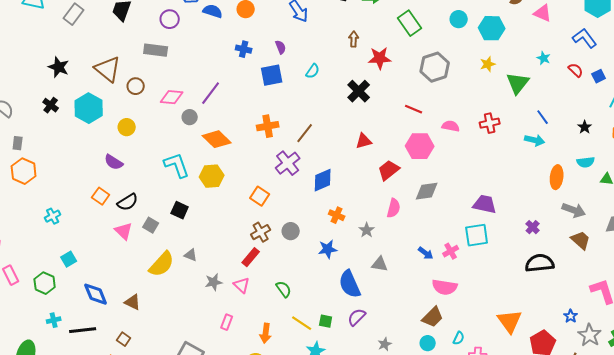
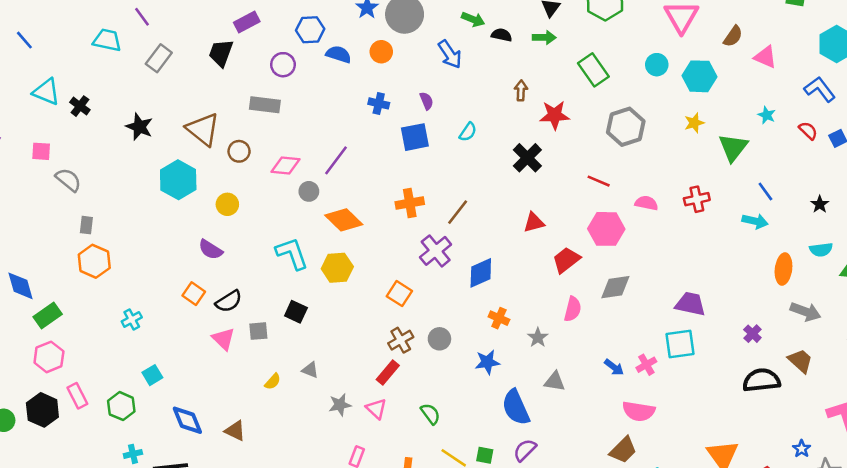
black cross: (51, 105) -> (80, 106), moved
gray square: (151, 225) -> (258, 331), turned -35
brown trapezoid: (581, 240) -> (800, 361), moved
yellow semicircle: (162, 264) -> (273, 382), size x0.5

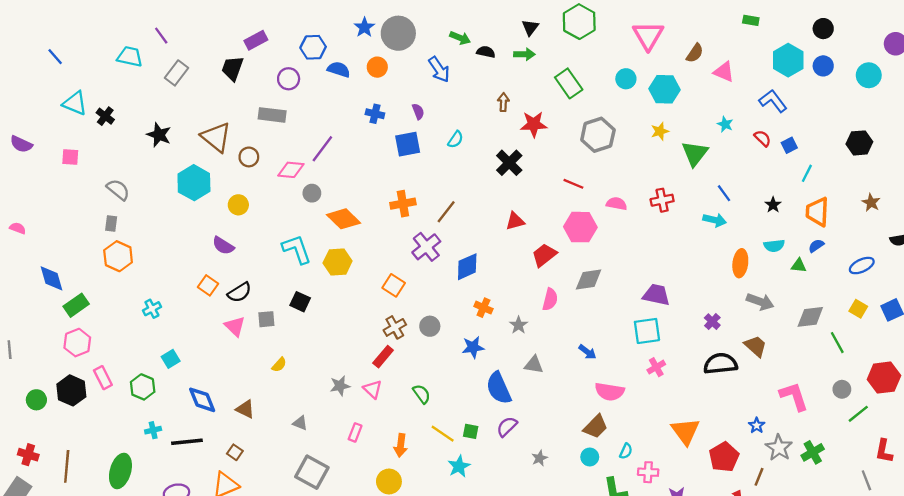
purple line: (336, 160) -> (322, 149), moved
gray semicircle: (68, 180) -> (118, 190), moved
pink cross: (646, 365) -> (656, 367), moved
gray triangle: (310, 370) -> (300, 423), moved

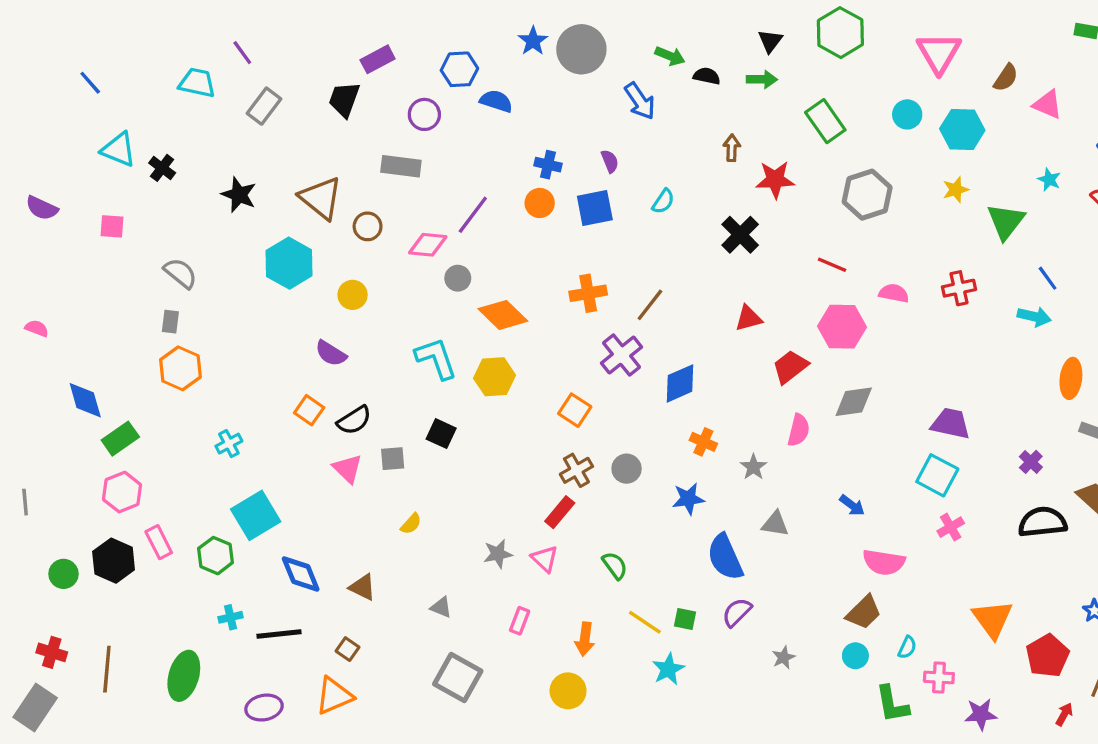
orange circle: (377, 67) -> (540, 203), moved
cyan square: (647, 331) -> (937, 475), turned 36
cyan square: (171, 359) -> (256, 515), size x1.8

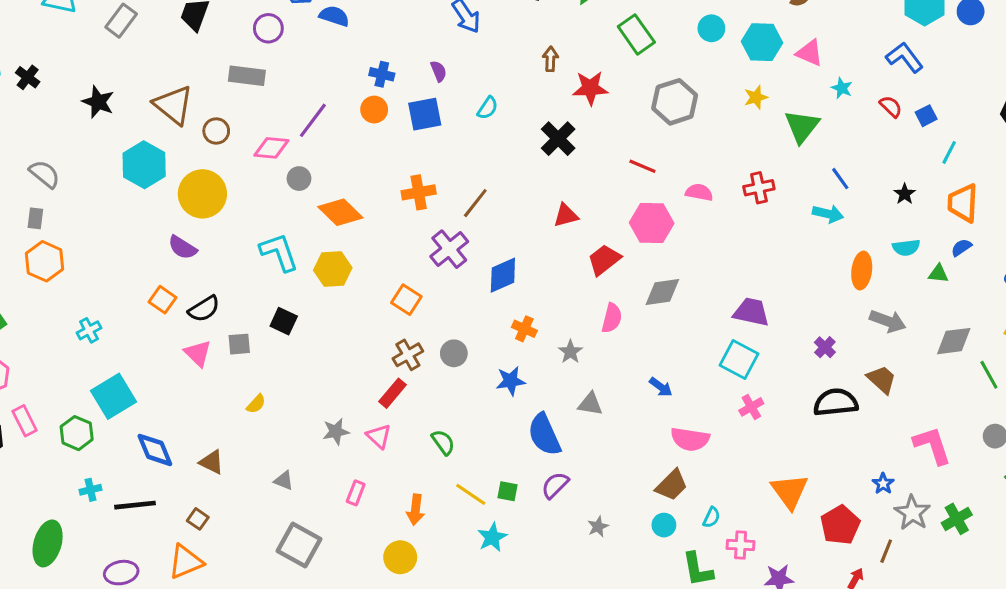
pink triangle: (1048, 104) -> (810, 53), moved
yellow circle: (353, 295) -> (202, 194), size x1.8

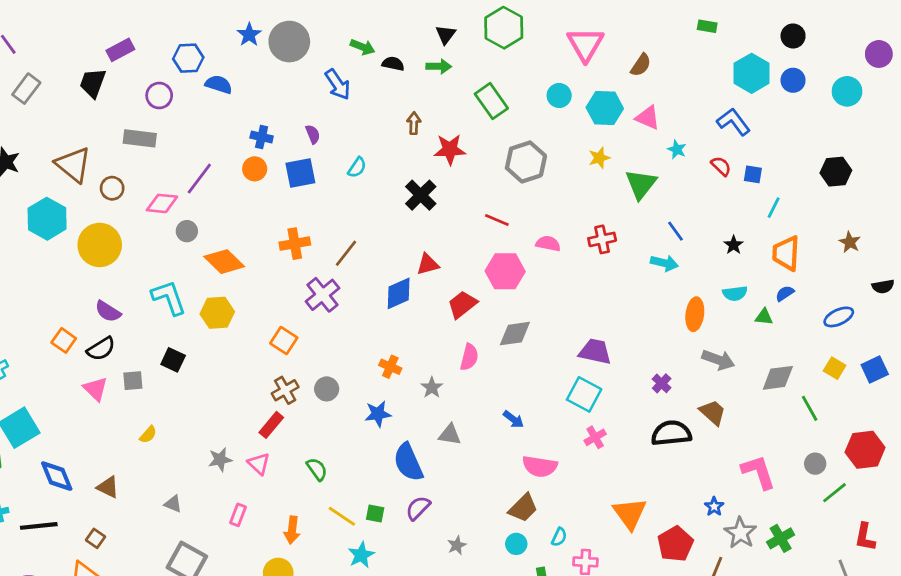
blue square: (926, 116) -> (753, 174), turned 36
purple semicircle: (182, 248) -> (108, 311), moved
blue diamond: (503, 275) -> (399, 293), moved

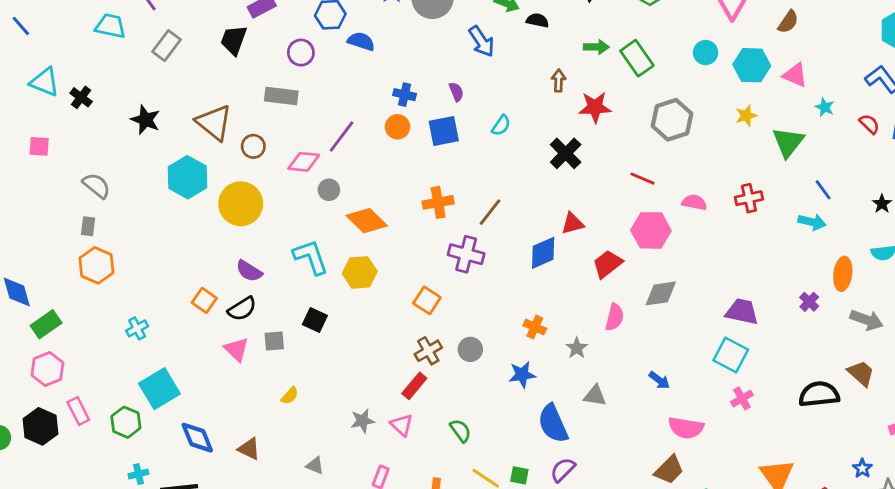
green arrow: (439, 66) -> (596, 47), moved
purple cross: (322, 295) -> (466, 254), turned -36
purple cross: (662, 383) -> (809, 302), moved

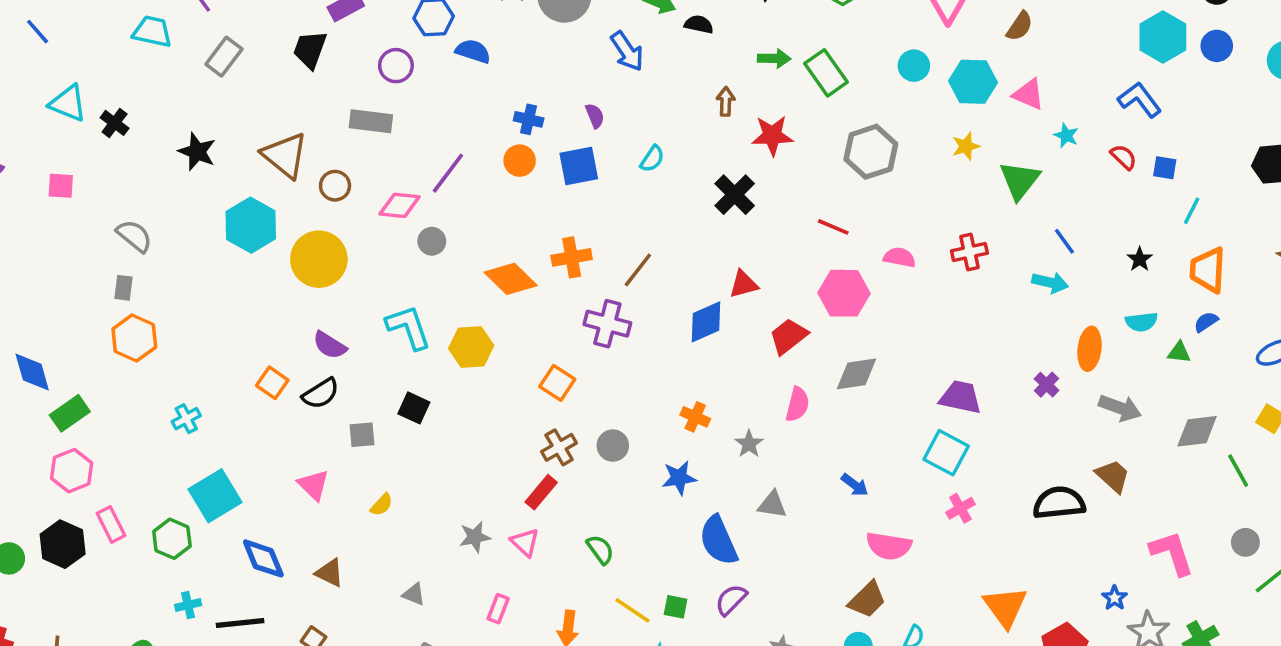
orange diamond: (367, 221) -> (511, 279), moved
pink triangle: (236, 349) -> (314, 485), moved

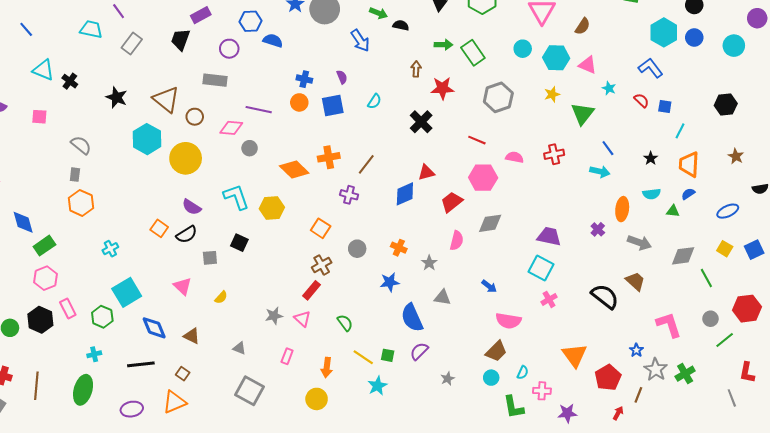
purple line: (448, 173) -> (259, 110), turned 65
purple cross: (607, 324) -> (349, 195), size x0.7
gray circle: (613, 446) -> (357, 249), moved
black semicircle: (1059, 503) -> (605, 296), turned 44
cyan cross: (188, 605) -> (94, 354), moved

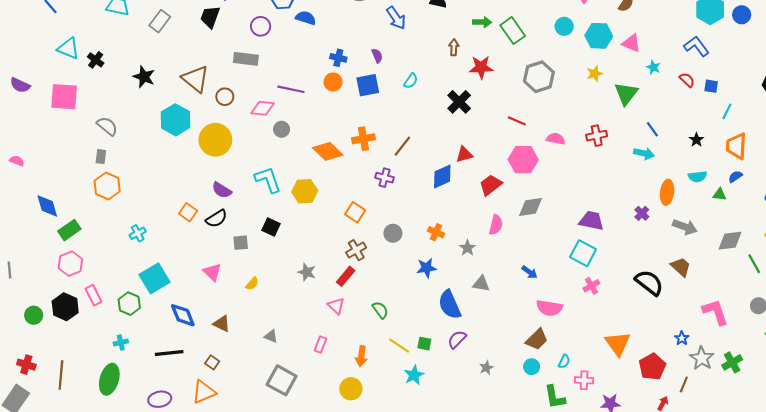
pink square: (39, 117) -> (64, 97), size x1.8
gray star: (274, 316) -> (307, 272), moved, turned 30

